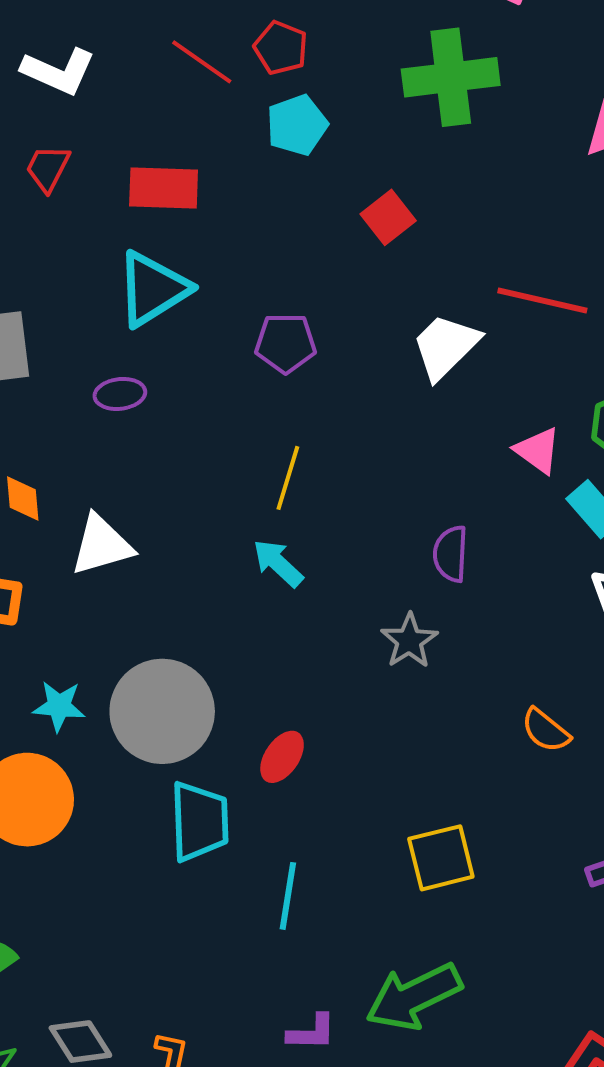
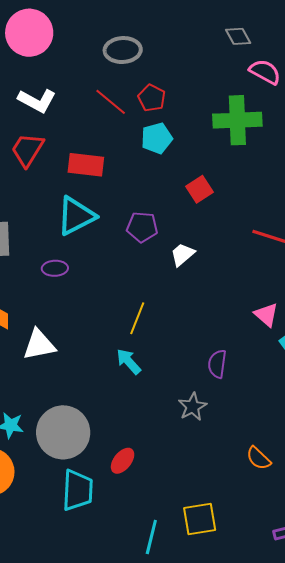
red trapezoid: (48, 168) -> (27, 150), size x1.4
purple pentagon: (286, 343) -> (142, 227), moved
white trapezoid: (445, 346) -> (182, 254), moved, size x0.7
cyan line: (288, 896) -> (151, 537), moved

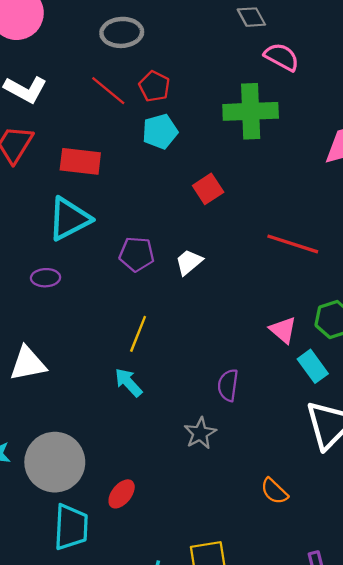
purple pentagon: (142, 227) -> (137, 254), moved

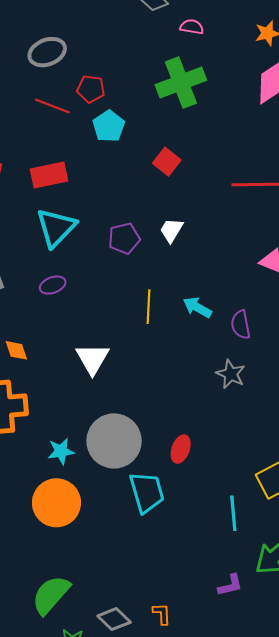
pink semicircle: (282, 57) -> (192, 27), size x0.7
white triangle: (28, 364) -> (92, 359), moved, turned -30
cyan arrow: (128, 382) -> (197, 307), moved

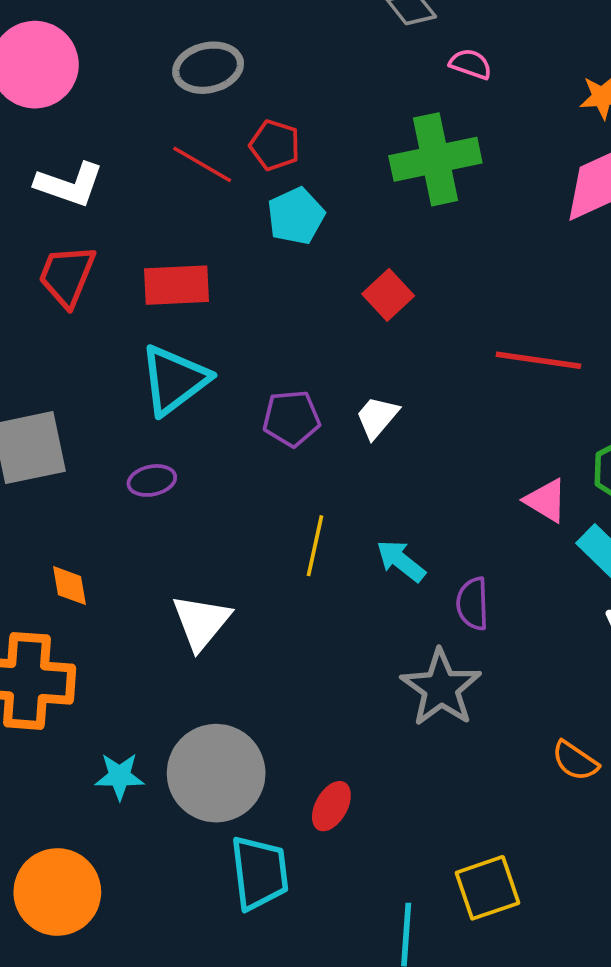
gray star: (231, 374) -> (441, 688), size x1.5
orange circle: (56, 503) -> (57, 892), moved

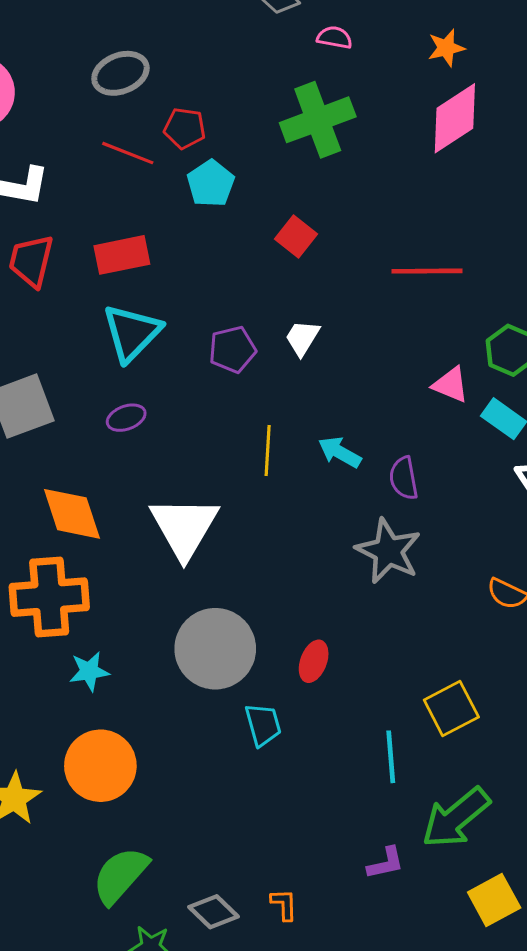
orange diamond: (69, 586) -> (72, 514), size x1.8
white triangle: (201, 622) -> (184, 527), size x1.4
cyan star: (120, 776) -> (89, 671), moved
cyan trapezoid: (259, 873) -> (263, 725), size x0.7

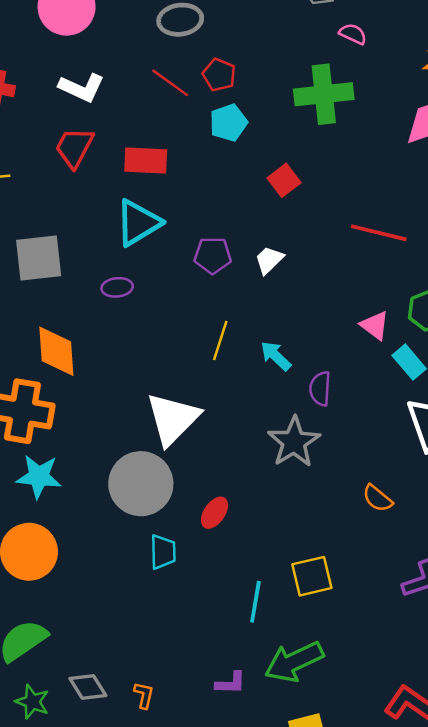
white triangle: (184, 527) -> (173, 419), moved
cyan star: (89, 671) -> (39, 477), size x1.4

